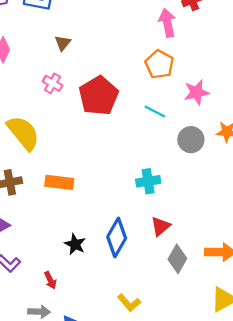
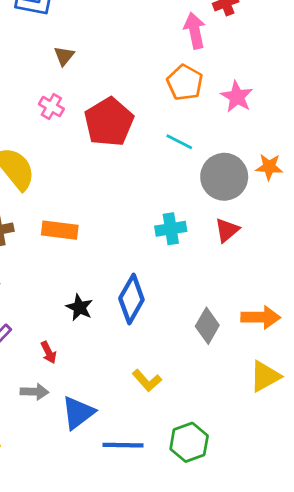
pink star: (197, 92) -> (237, 97), moved, turned -30
gray circle: (191, 140) -> (224, 177), size x1.4
red triangle: (161, 226) -> (227, 230), moved

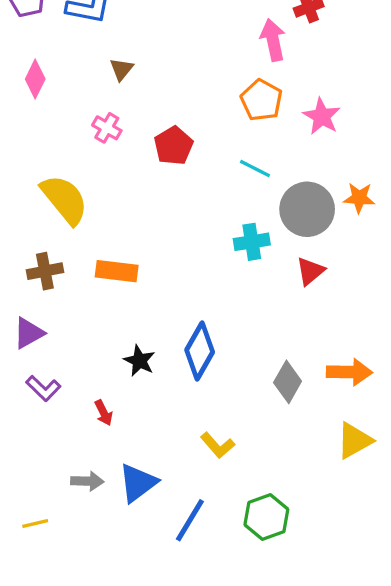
red pentagon: (109, 122) -> (174, 146), size x0.7
cyan cross: (171, 229) -> (252, 242), moved
gray arrow: (35, 392) -> (87, 481), moved
blue line: (123, 445) -> (190, 520), turned -60

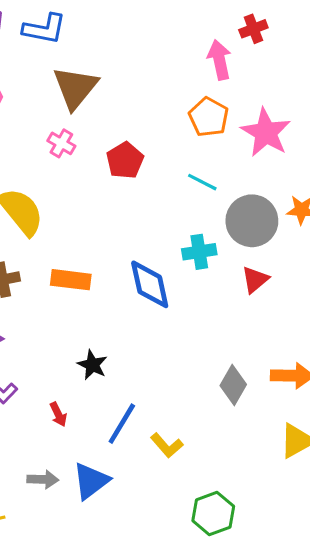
brown triangle: (121, 69) -> (75, 88), size x2.0
pink star: (322, 116) -> (266, 133), size x1.4
blue diamond: (200, 351) -> (150, 284), moved, turned -42
blue line: (190, 520) -> (122, 424), moved

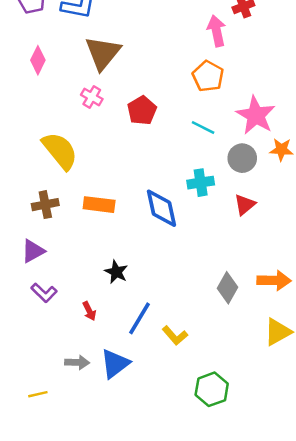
pink star: (266, 133) -> (256, 115), moved
gray circle: (252, 221) -> (242, 158), size x0.7

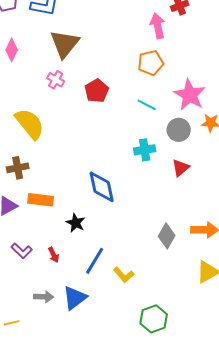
orange pentagon: (208, 76) -> (151, 63), turned 30
orange rectangle: (99, 205) -> (41, 200), moved
blue diamond: (161, 208) -> (102, 187), moved
purple L-shape: (44, 293) -> (22, 251), moved

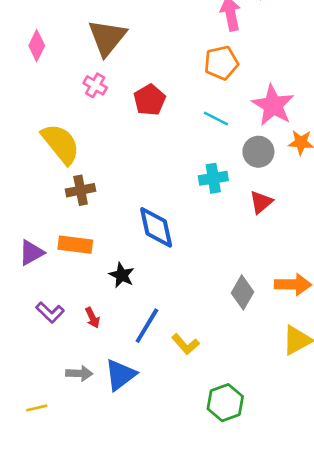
brown cross: (18, 168) -> (81, 190), moved

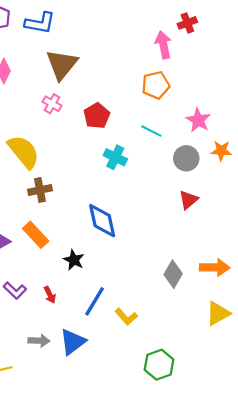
pink star: (273, 105) -> (198, 120), size x0.7
cyan cross: (213, 178) -> (115, 157), moved, turned 35
orange rectangle: (75, 245) -> (36, 235), turned 40

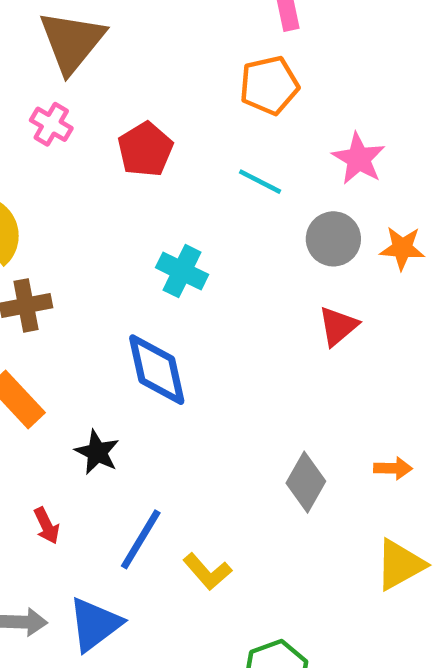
orange star: (221, 151) -> (402, 248), moved
cyan cross: (115, 157) -> (182, 271), moved
orange arrow: (215, 268) -> (393, 468), size x0.6

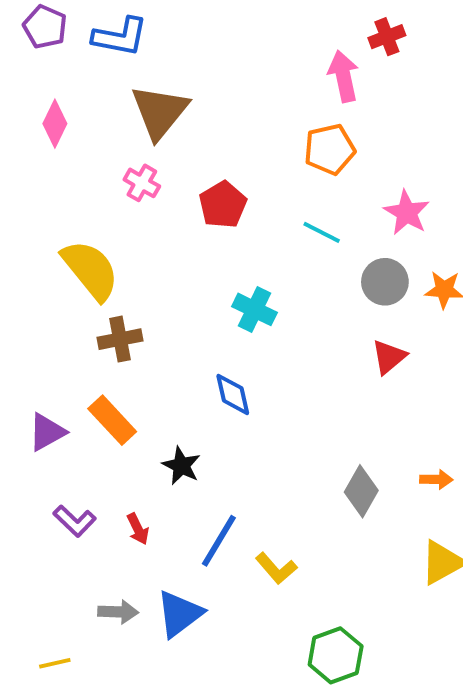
blue diamond: (157, 370) -> (233, 394), size x0.7

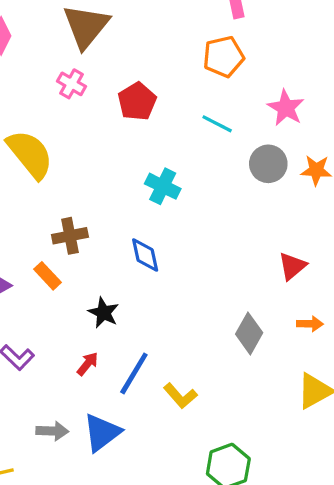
brown cross: (120, 339) -> (70, 236), moved
red triangle: (389, 357) -> (292, 266), moved
orange rectangle: (112, 420) -> (48, 276), size x0.7
red arrow: (138, 529) -> (88, 364), moved, turned -115

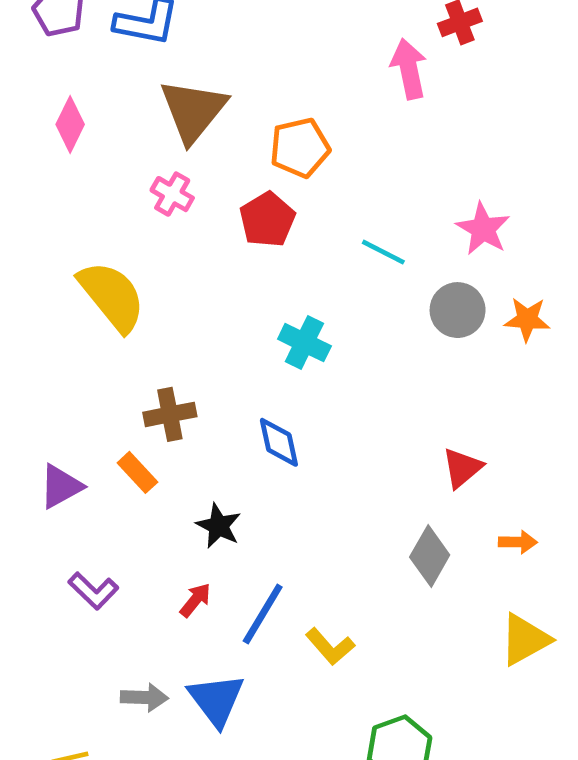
orange pentagon: (224, 57) -> (300, 148), moved
red triangle: (292, 266) -> (462, 468), moved
blue triangle: (102, 433) -> (216, 700), turned -30

